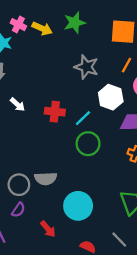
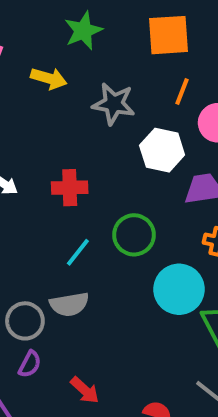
yellow arrow: (42, 28) -> (49, 78), moved
cyan line: (83, 118) -> (78, 252), moved
cyan circle: (78, 206) -> (179, 289), moved

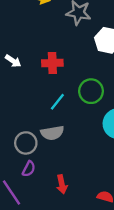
red arrow: (85, 390) -> (62, 184), turned 36

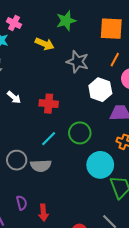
gray circle: (26, 143) -> (17, 160), moved
purple semicircle: (29, 169) -> (22, 203), moved, turned -48

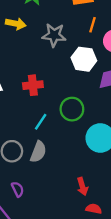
gray semicircle: (41, 166) -> (38, 152), turned -54
purple semicircle: (22, 203) -> (18, 189), moved
red arrow: (43, 213) -> (82, 186), moved

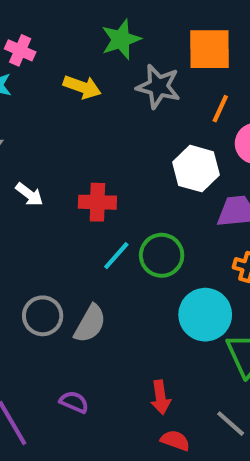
gray star: (54, 35) -> (158, 86), moved
cyan line: (41, 122) -> (116, 256), moved
purple semicircle: (18, 189) -> (74, 402), moved, turned -49

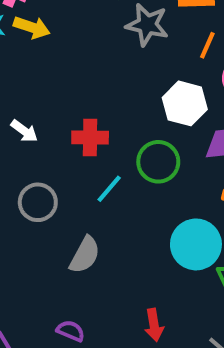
yellow arrow: (82, 87) -> (32, 27), moved
green circle: (162, 255) -> (158, 162), moved
gray circle: (43, 316) -> (38, 202), moved

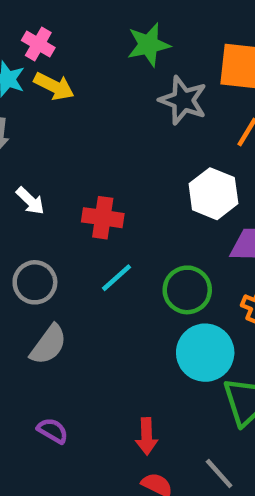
green circle: (158, 162) -> (187, 290), moved
gray semicircle: (85, 255) -> (48, 345), moved

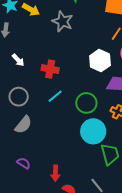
gray star: (183, 100) -> (62, 21), moved
red arrow: (147, 436) -> (55, 173), moved

